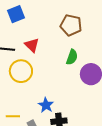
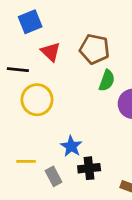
brown pentagon: (71, 25) -> (94, 49), moved
red triangle: (32, 45) -> (51, 52), moved

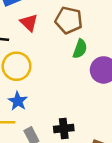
blue star: (71, 146) -> (18, 101), moved

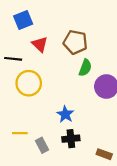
blue star: (18, 101) -> (65, 114), moved

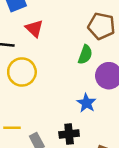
brown pentagon: (75, 42) -> (101, 26), moved
blue star: (65, 114) -> (86, 103), moved

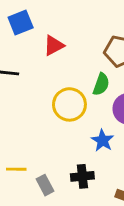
red triangle: (34, 29) -> (54, 46), moved, turned 48
yellow circle: (22, 72) -> (69, 104), moved

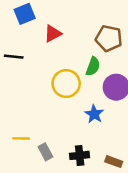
black cross: (82, 176) -> (80, 155), moved

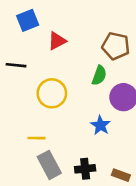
yellow circle: (66, 83) -> (52, 93), moved
yellow line: (21, 138) -> (36, 138), moved
gray rectangle: (45, 152) -> (49, 165), size x1.5

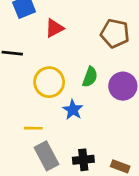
green semicircle: (99, 75) -> (90, 77), moved
blue star: (100, 125) -> (73, 110), moved

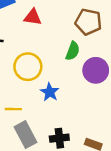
red triangle: (54, 28) -> (33, 17), turned 36
green semicircle: (90, 77) -> (73, 51), moved

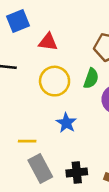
yellow circle: (28, 67) -> (55, 81), moved

